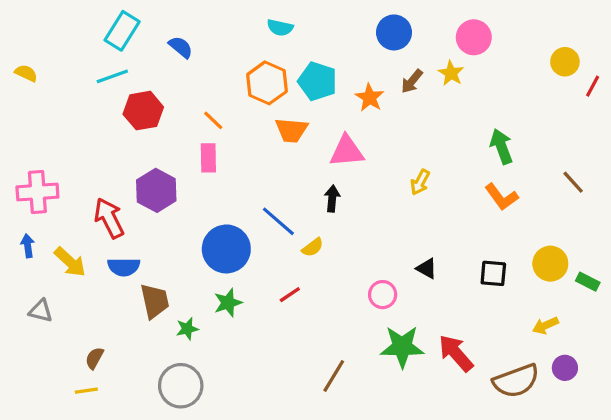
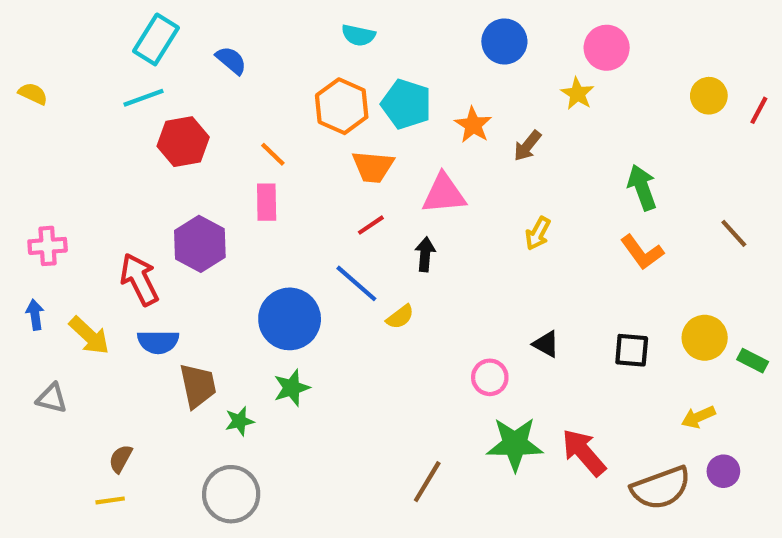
yellow circle: (565, 62) -> (709, 96), moved
brown arrow: (412, 81) -> (527, 146), moved
pink cross: (37, 192) -> (48, 246), size x0.7
red line: (290, 295) -> (371, 225), moved

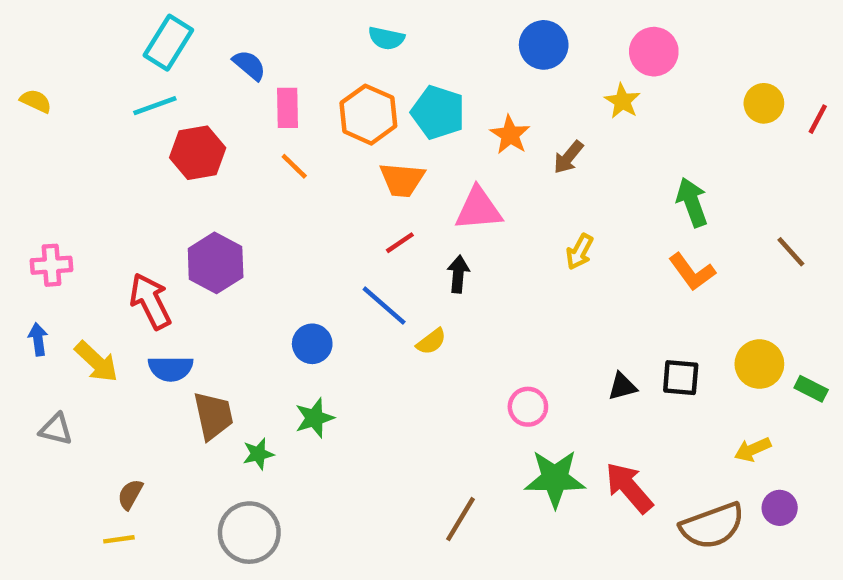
pink rectangle: (267, 202) -> (287, 108), moved
blue circle: (290, 319) -> (312, 344), size x0.6
black triangle: (546, 344) -> (622, 386), moved, turned -44

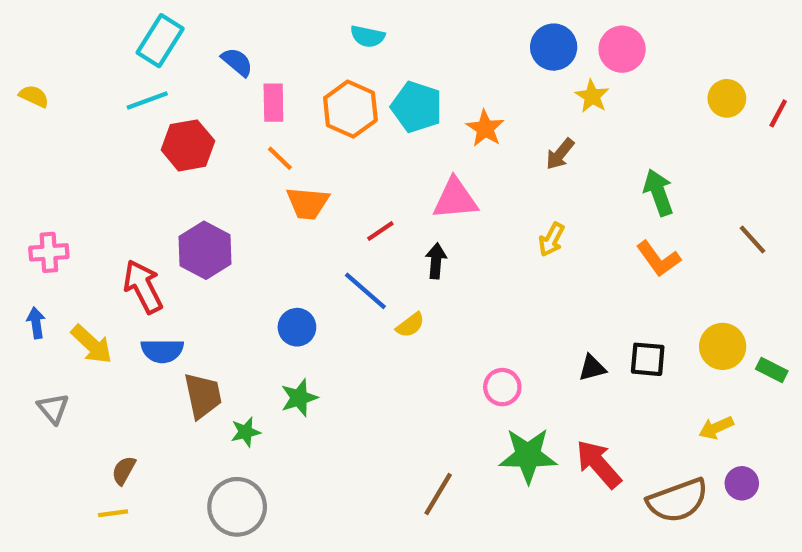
blue circle: (544, 45) -> (554, 47), moved
brown arrow: (568, 157) -> (560, 154), moved
orange trapezoid: (402, 180) -> (308, 203), moved
gray triangle: (56, 429) -> (53, 408), turned 36

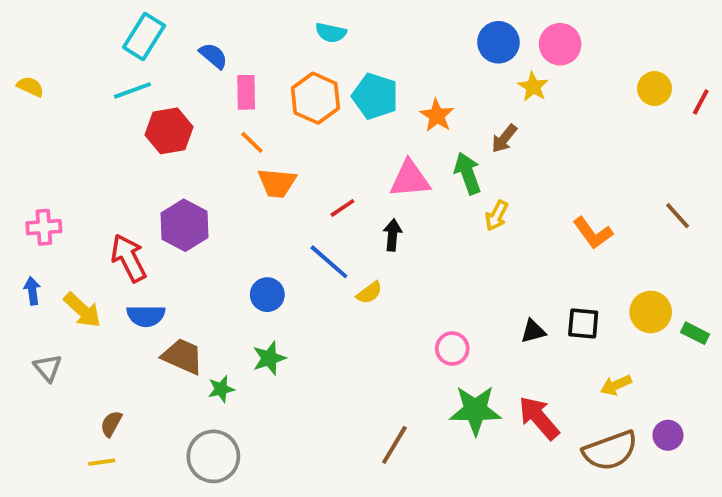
green arrow: (658, 192) -> (468, 173), moved
brown trapezoid: (203, 396) -> (183, 356), turned -54
yellow arrow: (716, 428) -> (616, 385), moved

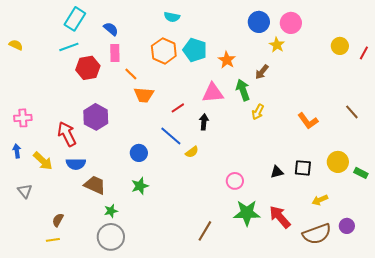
pink rectangle: (246, 92) -> (115, 53), moved
green star: (221, 389) -> (111, 211), moved

